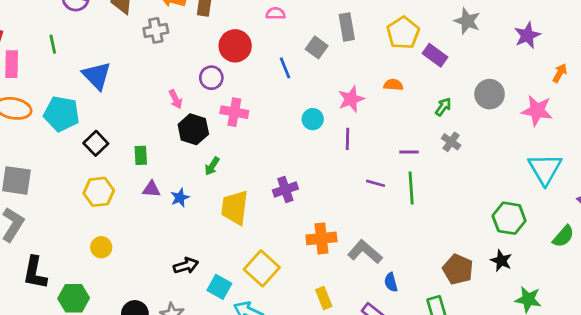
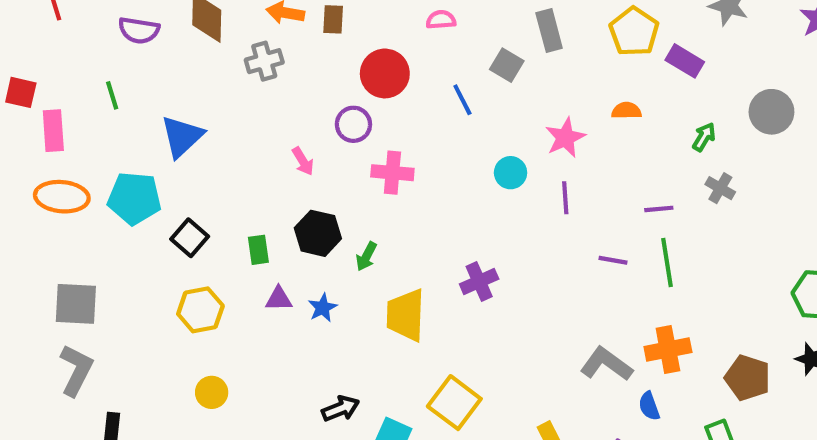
blue triangle: (97, 76) -> (182, 137), turned 36
black hexagon: (193, 129) -> (318, 233), moved
orange cross: (321, 238) -> (668, 349), moved

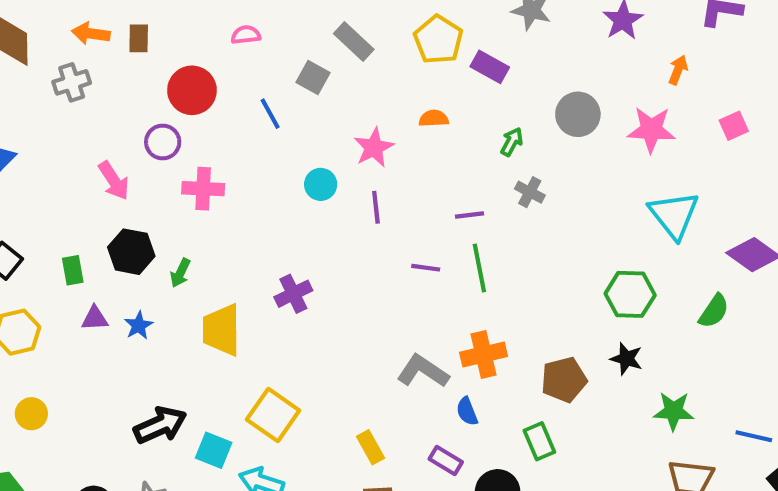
gray rectangle: (549, 30) -> (354, 42), turned -30
pink arrow: (303, 161) -> (114, 181), size x1.4
brown pentagon: (748, 378) -> (564, 380), turned -30
black arrow: (341, 409) -> (160, 425), size x1.4

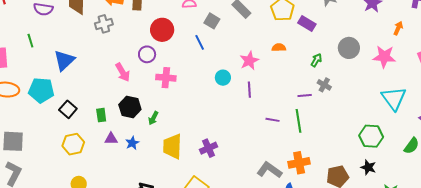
gray square: (313, 78) -> (212, 21), moved
purple line: (469, 215) -> (305, 96), moved
purple cross: (293, 294) -> (208, 148), moved

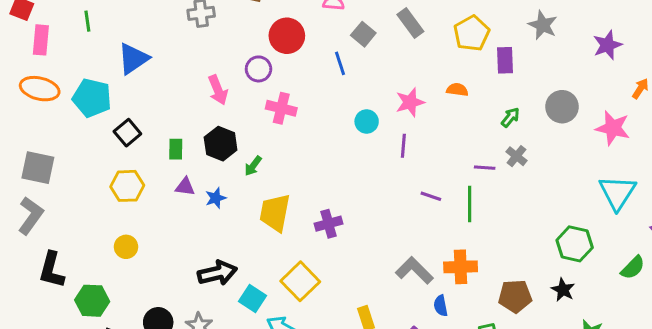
purple rectangle: (307, 23) -> (505, 60), turned 48

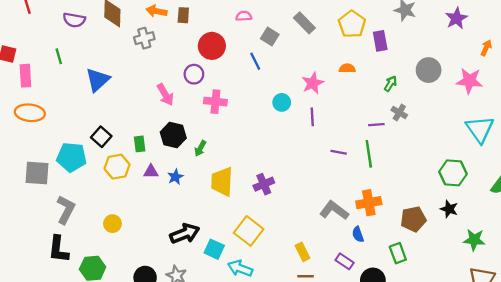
cyan pentagon: (92, 98) -> (71, 157), moved
yellow hexagon: (127, 186) -> (117, 167), moved
gray L-shape: (31, 216) -> (66, 210), moved

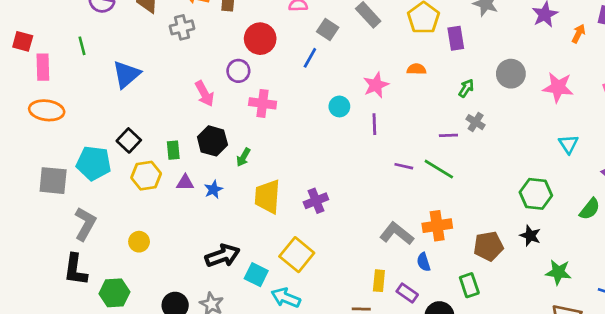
orange arrow: (486, 48) -> (579, 34), moved
blue line: (255, 61) -> (310, 58), turned 54
cyan triangle: (480, 129) -> (568, 144), size x0.6
green line: (369, 154) -> (439, 169), turned -52
yellow rectangle: (303, 252) -> (379, 281), moved, turned 30

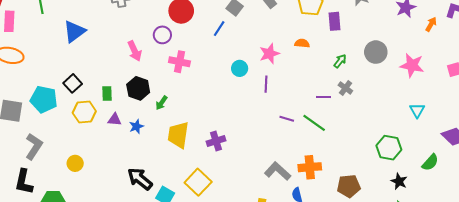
black star: (530, 236) -> (399, 181), moved
black arrow: (223, 256) -> (140, 179), turned -125

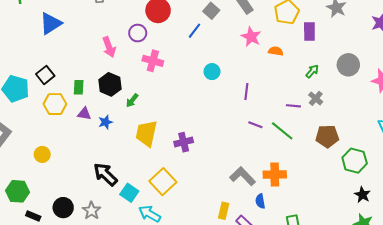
pink star: (269, 54) -> (251, 37), moved, turned -30
purple line: (266, 84) -> (246, 92), moved
brown pentagon: (349, 186) -> (327, 136), moved

